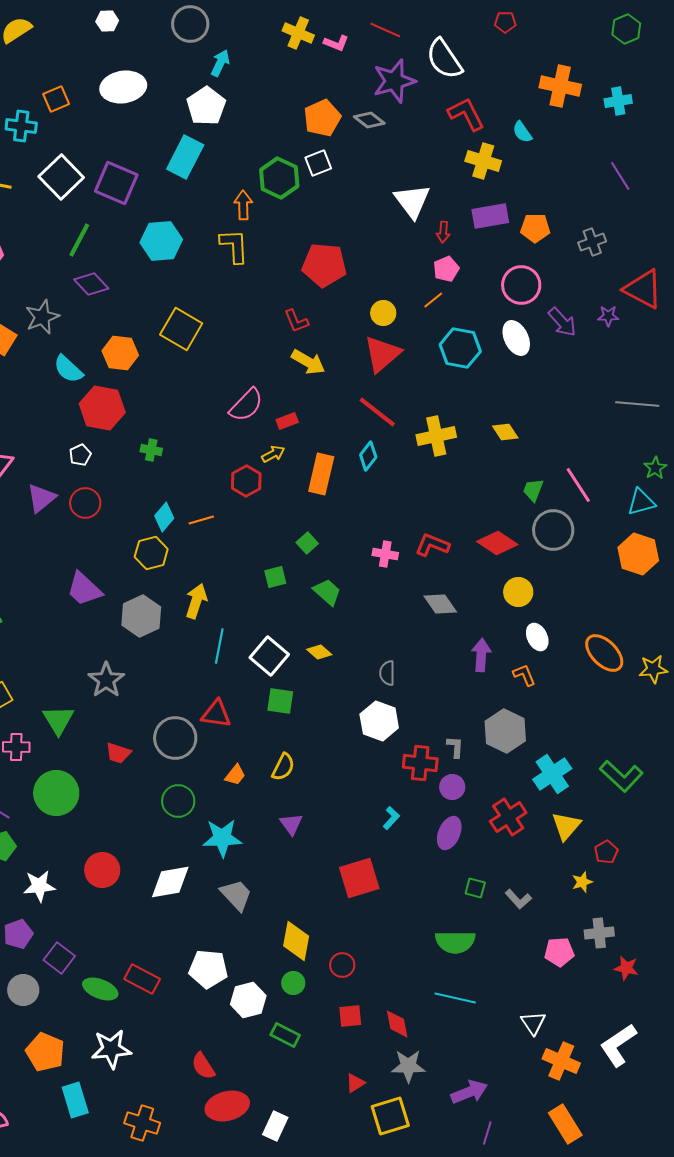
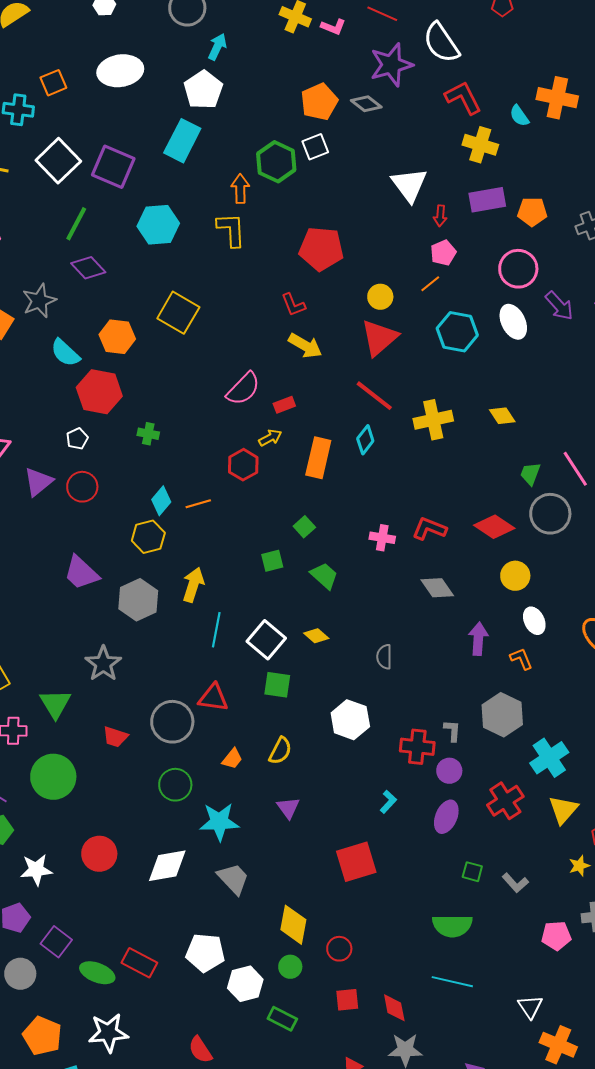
orange cross: (560, 86) -> (557, 98), moved
white hexagon: (379, 721) -> (350, 720), moved

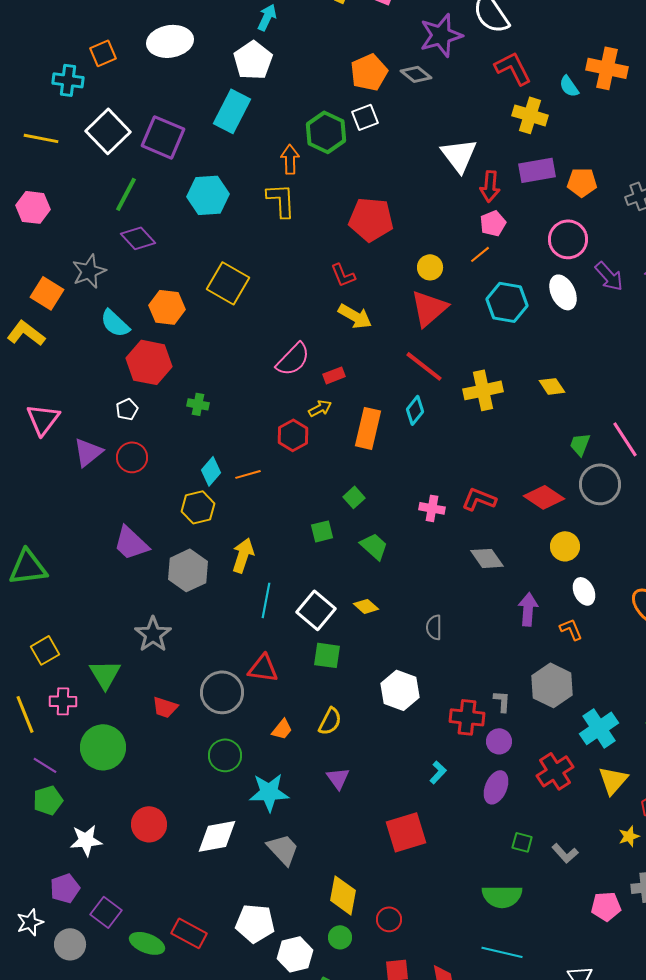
red arrow: (440, 216) -> (490, 186), size x1.4

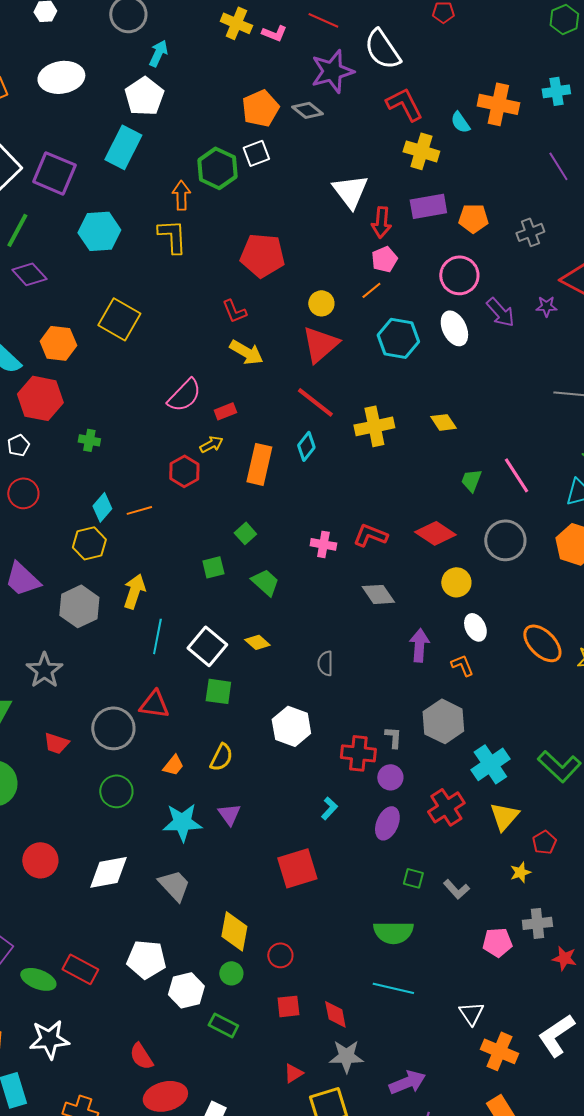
gray circle: (600, 484) -> (505, 540), moved
cyan star: (269, 792) -> (182, 822), moved

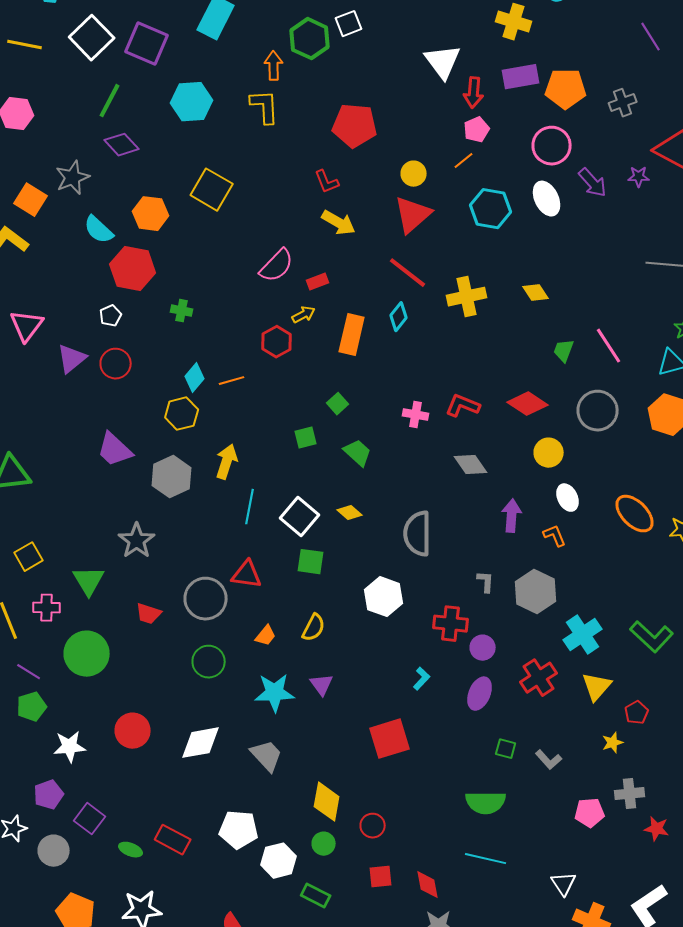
orange pentagon: (473, 218) -> (566, 89), size x1.4
gray semicircle: (325, 663) -> (418, 534), size x1.8
gray L-shape: (393, 737) -> (486, 582), moved
green ellipse: (38, 979) -> (131, 850), size x0.7

